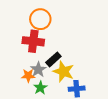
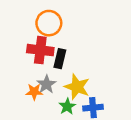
black rectangle: (53, 59) -> (60, 59), moved, turned -35
green star: (40, 88) -> (67, 106), moved

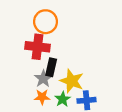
black rectangle: (60, 59) -> (51, 67), moved
orange star: (34, 92) -> (42, 97), moved

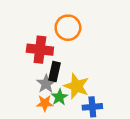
orange circle: (46, 22) -> (68, 28), moved
green star: (63, 99) -> (59, 97), moved

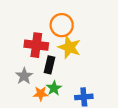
gray star: (46, 84) -> (24, 76), moved
yellow star: (76, 86) -> (69, 47), moved

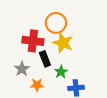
black rectangle: (50, 65) -> (45, 59), turned -35
green star: (54, 88) -> (61, 72), moved

